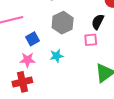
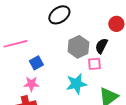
gray hexagon: (63, 23) -> (78, 47), moved
cyan star: (57, 56) -> (76, 84), moved, size x1.5

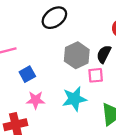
pink star: (31, 84) -> (36, 100), moved

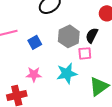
blue square: (27, 74) -> (35, 42), moved

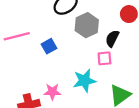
gray hexagon: (69, 36) -> (87, 25), moved
pink star: (34, 74) -> (52, 92), moved

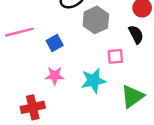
black semicircle: (112, 38) -> (136, 34), moved, turned 126
pink star: (52, 92) -> (55, 76), moved

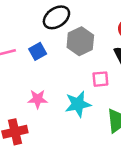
blue square: (55, 43) -> (38, 51), moved

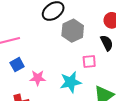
blue square: (38, 51) -> (17, 65), moved

